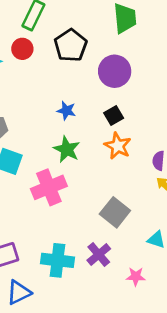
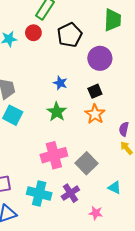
pink cross: (49, 187) -> (54, 155), moved

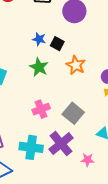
black square: (95, 91) -> (57, 44), moved, turned -32
pink cross: (54, 155) -> (41, 109), size x0.7
purple cross: (70, 193) -> (61, 144), size x1.4

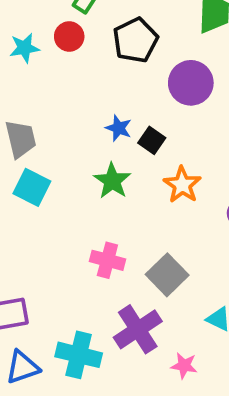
pink cross: (41, 109) -> (107, 260), turned 30
cyan cross: (31, 147) -> (79, 355), moved

